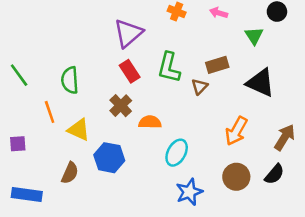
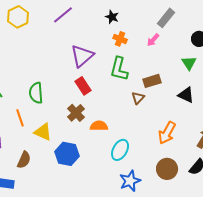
pink arrow: (219, 13) -> (153, 40), turned -64
green triangle: (254, 36) -> (189, 63), moved
green L-shape: (169, 67) -> (119, 69), moved
black triangle: (260, 83) -> (186, 95), size x0.7
brown semicircle: (70, 173) -> (24, 160), moved

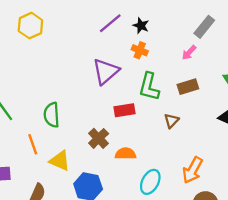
purple line: (63, 15) -> (110, 23), moved
orange cross: (120, 39) -> (140, 50), moved
brown rectangle: (152, 81) -> (188, 87), moved
red rectangle: (83, 86) -> (124, 110), moved, turned -66
orange arrow: (167, 133) -> (193, 170), moved

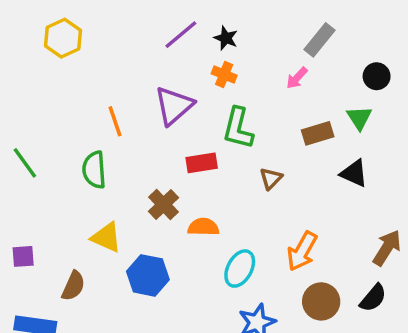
brown rectangle: (188, 87) -> (318, 133), moved
orange line: (33, 144) -> (115, 121), moved

